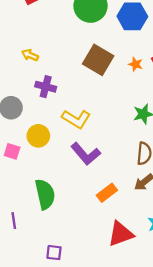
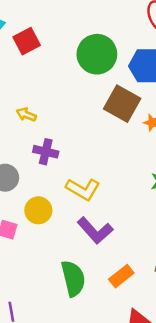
brown square: (98, 60) -> (122, 104), moved
green semicircle: (45, 194) -> (73, 278), moved

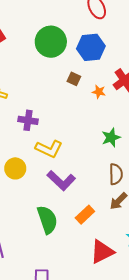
brown square: (122, 104) -> (74, 79), size x0.5
purple cross: (46, 152) -> (28, 120), moved

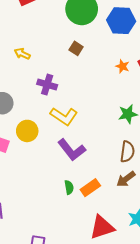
brown square: (74, 79) -> (76, 48), moved
green semicircle: (47, 220) -> (69, 187), moved, size x0.5

